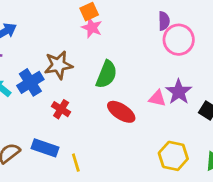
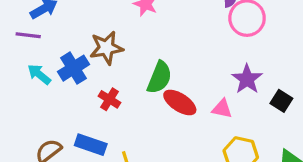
green semicircle: (107, 74) -> (159, 77), moved
pink triangle: (157, 98) -> (222, 109), moved

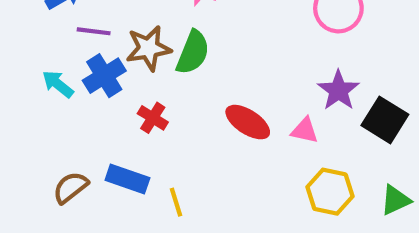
purple line: (28, 35) -> (94, 31), moved
green semicircle: (159, 77) -> (193, 52), moved
black square: (281, 101) -> (385, 120), size x1.5

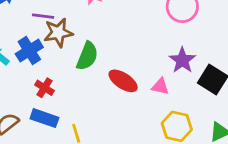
purple line: (94, 31) -> (43, 16), moved
green semicircle: (193, 52) -> (87, 56), moved
red cross: (153, 118) -> (44, 88), moved

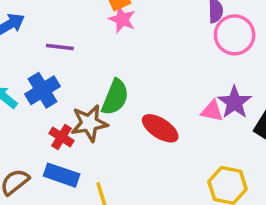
brown star: (58, 33) -> (89, 123), moved
pink triangle: (160, 86) -> (212, 111), moved

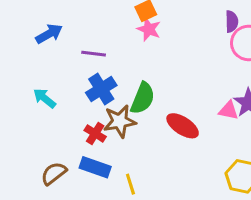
blue cross: (43, 90) -> (101, 89), moved

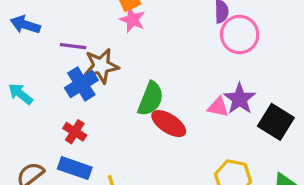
blue arrow: (49, 34) -> (25, 25), turned -132
green semicircle: (143, 98) -> (151, 99), moved
brown star: (120, 121) -> (101, 66), moved

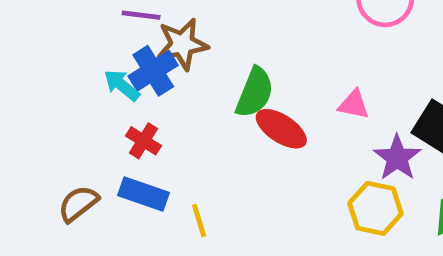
cyan arrow: (20, 94) -> (122, 85), moved
purple star: (240, 99) -> (397, 158), moved

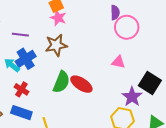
brown star: (182, 44) -> (56, 45), moved
green semicircle: (255, 92) -> (61, 82), moved
pink triangle: (354, 105) -> (118, 62), moved

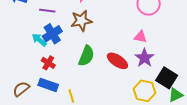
black square: (150, 83) -> (167, 78), moved
red ellipse: (81, 84) -> (117, 61), moved
purple star: (132, 97) -> (145, 58), moved

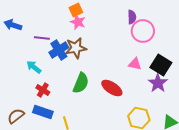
blue cross: (52, 34) -> (59, 50), moved
purple star: (145, 58) -> (158, 83), moved
black square: (167, 78) -> (161, 65), moved

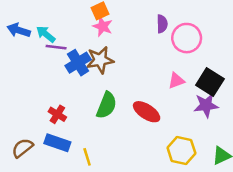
purple semicircle: (132, 17) -> (162, 24), moved
pink triangle: (135, 64) -> (176, 81), turned -32
cyan arrow: (34, 67) -> (46, 34), moved
purple star: (158, 83) -> (206, 105), turned 30

